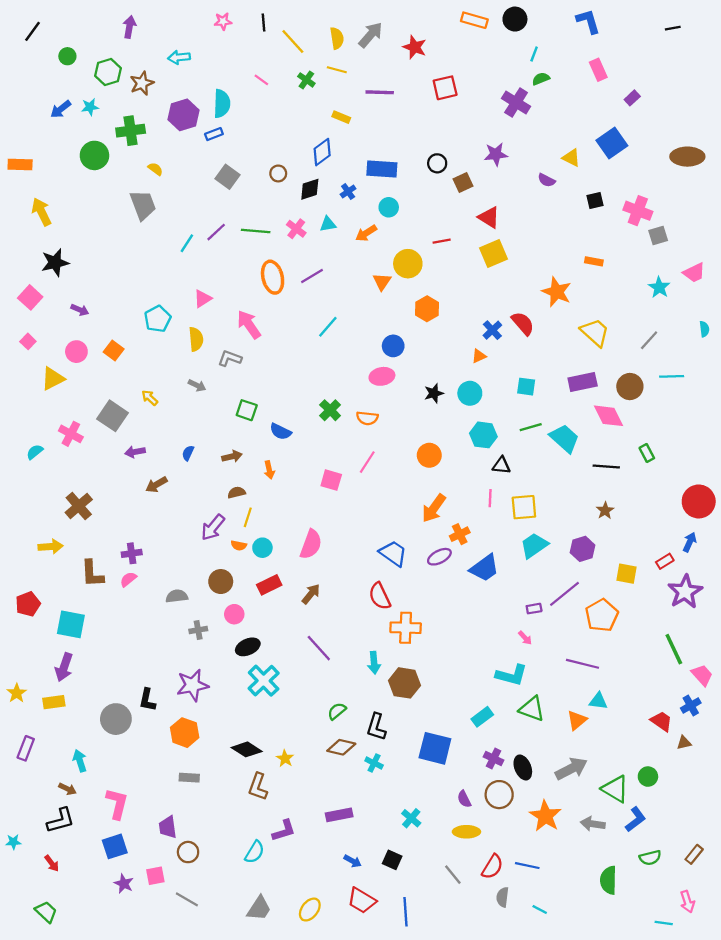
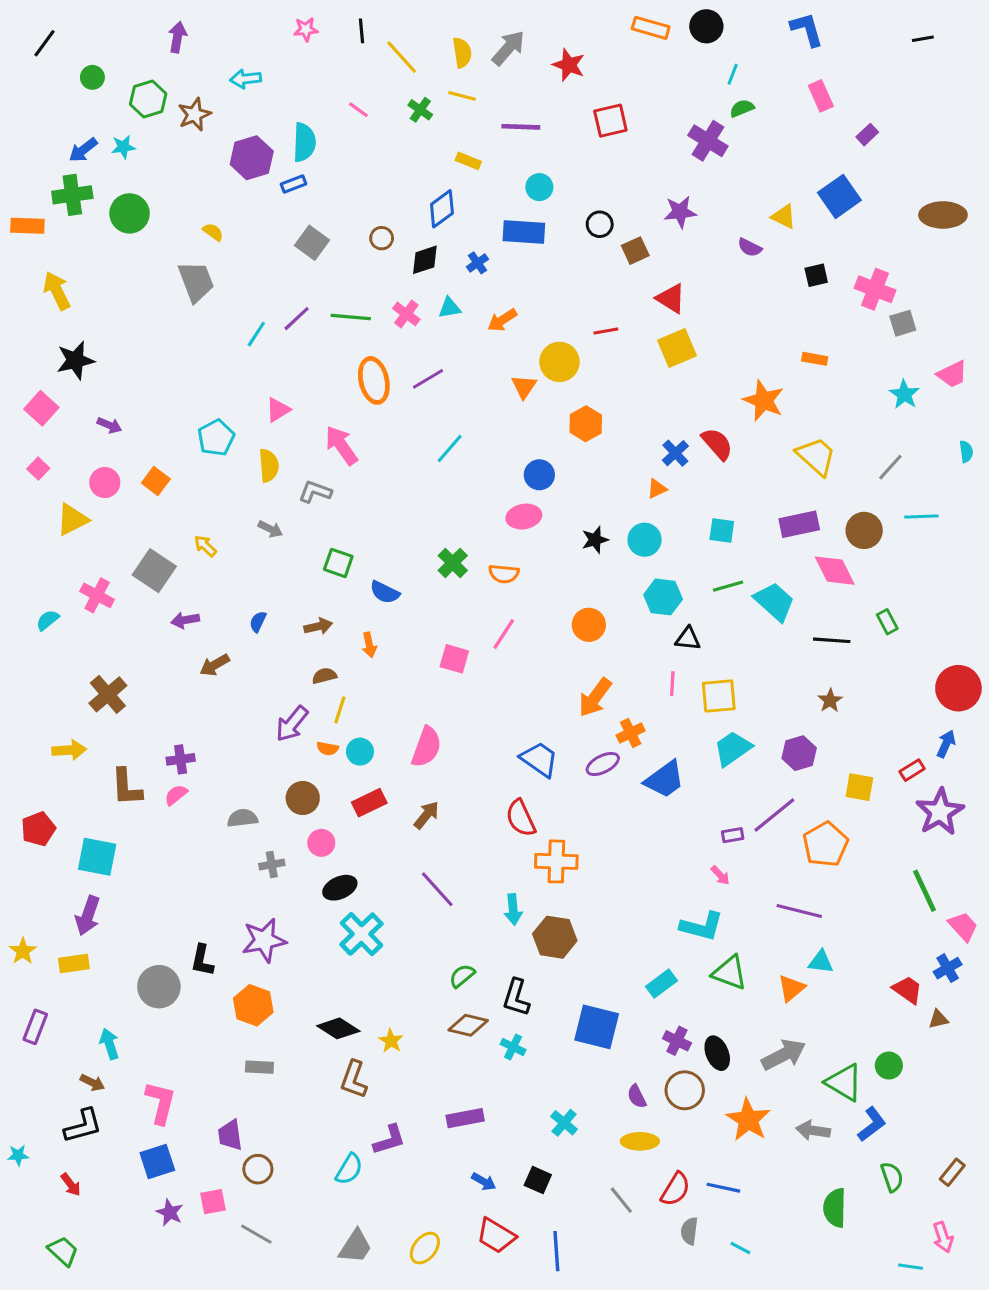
green cross: (131, 131) -> (72, 195), moved
cyan circle: (389, 207) -> (539, 187), moved
green semicircle: (650, 858) -> (892, 1177), turned -95

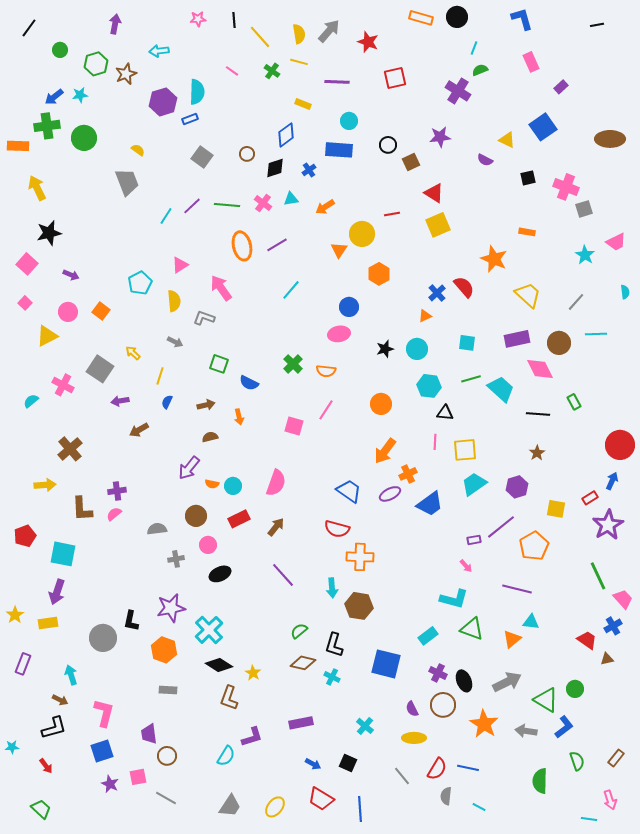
yellow line: (340, 710) -> (160, 376), moved
red semicircle: (521, 818) -> (337, 529), turned -50
cyan cross: (362, 934) -> (209, 630), moved

